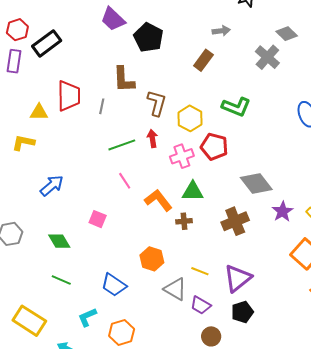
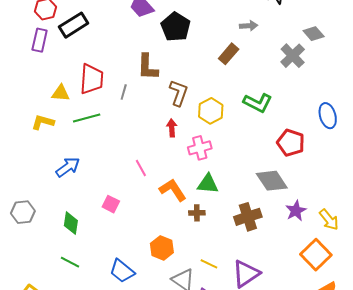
green line: (122, 145) -> (87, 118), moved
red pentagon: (214, 147) -> (291, 143), moved
green diamond: (59, 241) -> (71, 223), turned 35

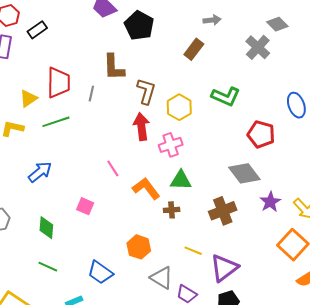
black rectangle: (74, 25) -> (37, 30), size x0.7
yellow triangle: (61, 93) -> (28, 98), turned -36
red arrow: (172, 128) -> (141, 127), size x1.5
yellow line: (209, 264) -> (193, 251), moved

